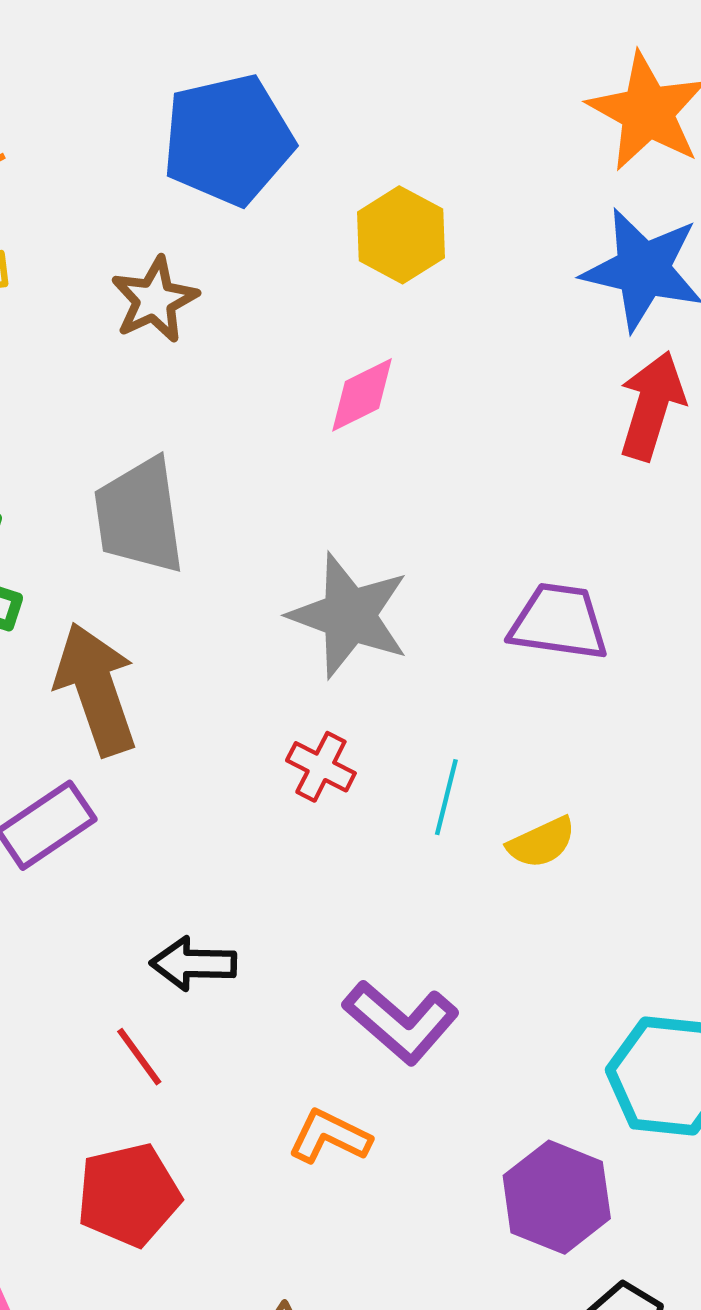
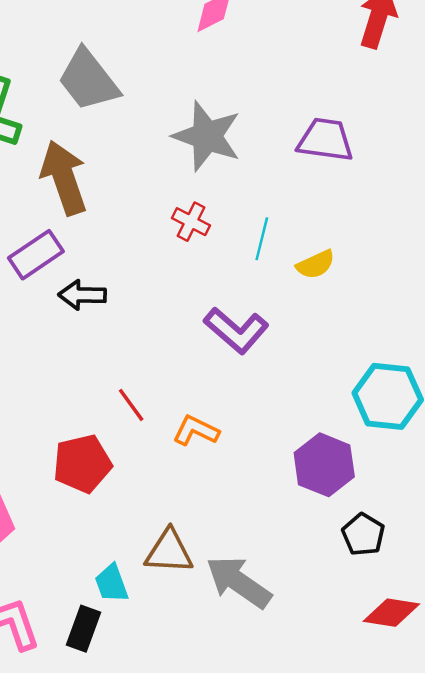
gray trapezoid: (139, 516) -> (88, 80), turned -30
black arrow: (193, 964) -> (82, 295), moved
purple L-shape: (401, 1022) -> (236, 330), moved
red line: (139, 1057) -> (131, 405), moved

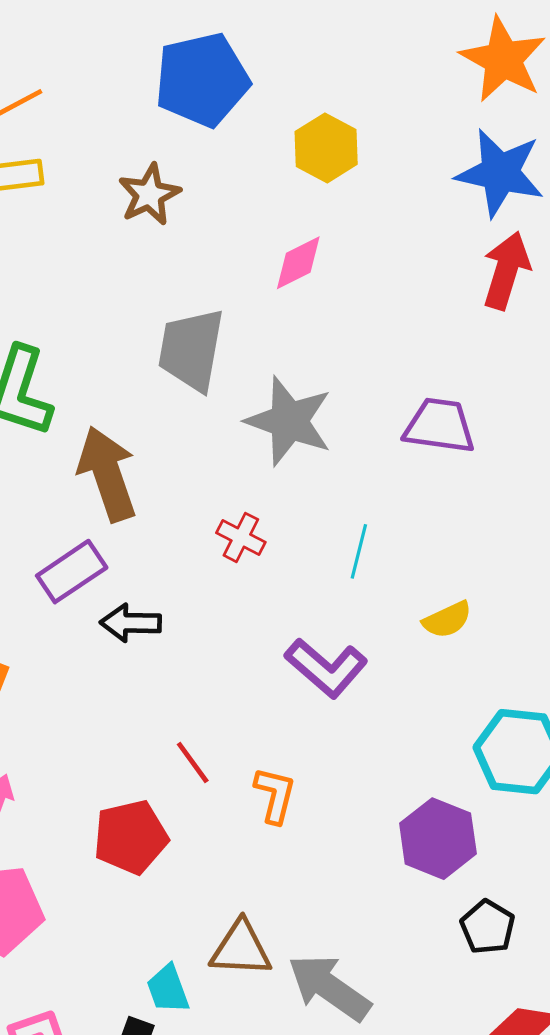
gray trapezoid: (88, 80) -> (191, 350), moved, turned 48
red cross: (191, 222) -> (241, 537), moved
yellow semicircle: (316, 264) -> (447, 620), moved
orange L-shape: (196, 431) -> (275, 795), turned 78

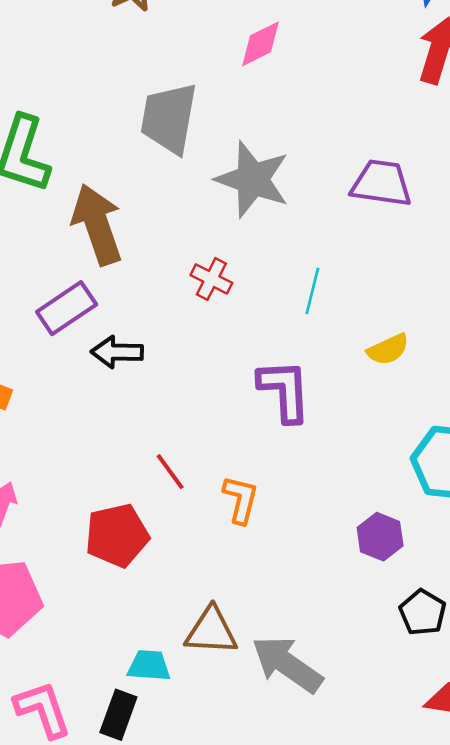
purple L-shape: (326, 668) -> (284, 391), turned -134
purple hexagon: (438, 839) -> (380, 537), size x0.7
cyan trapezoid: (168, 989) -> (149, 666), turned 114

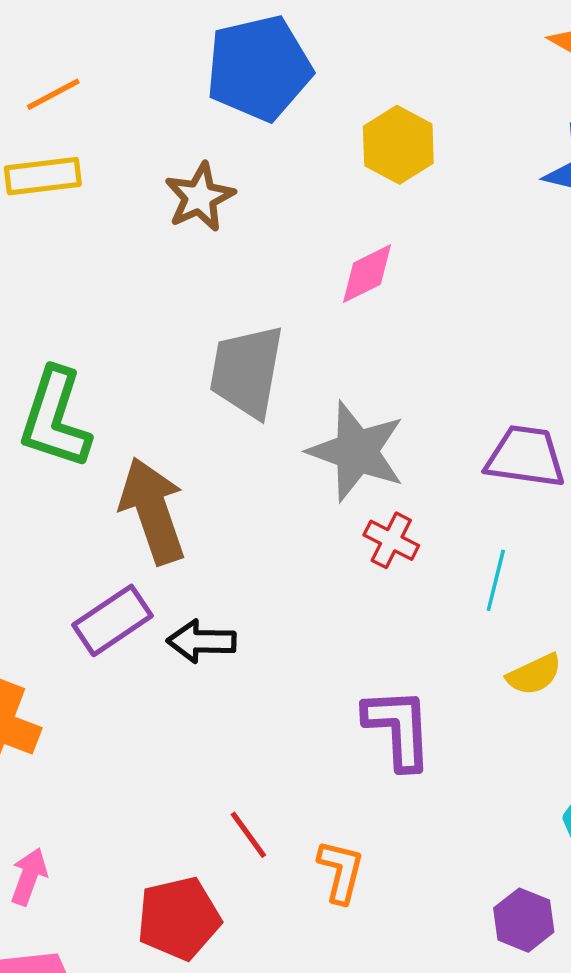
red cross: (211, 279) -> (391, 540), moved
cyan line: (312, 291) -> (496, 580), moved
black arrow: (117, 352) -> (201, 641), moved

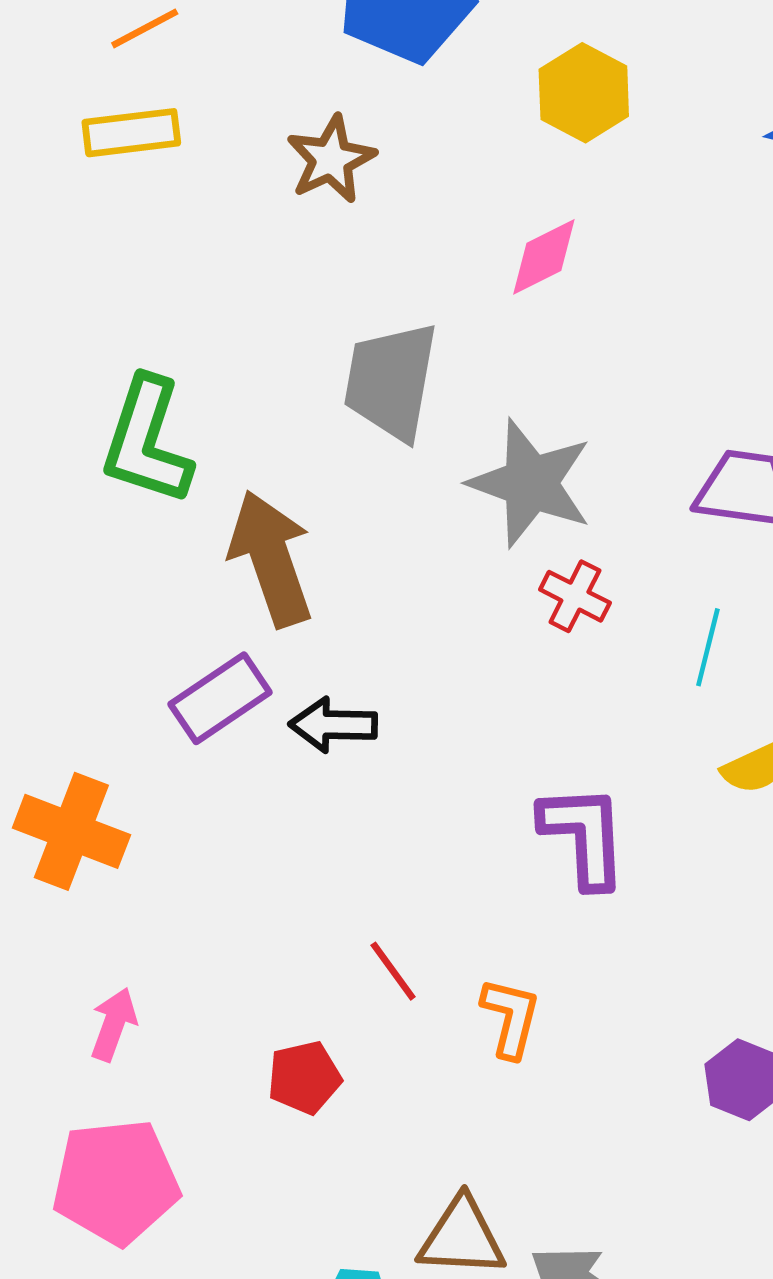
red pentagon: (179, 918) -> (304, 1078), size x0.7

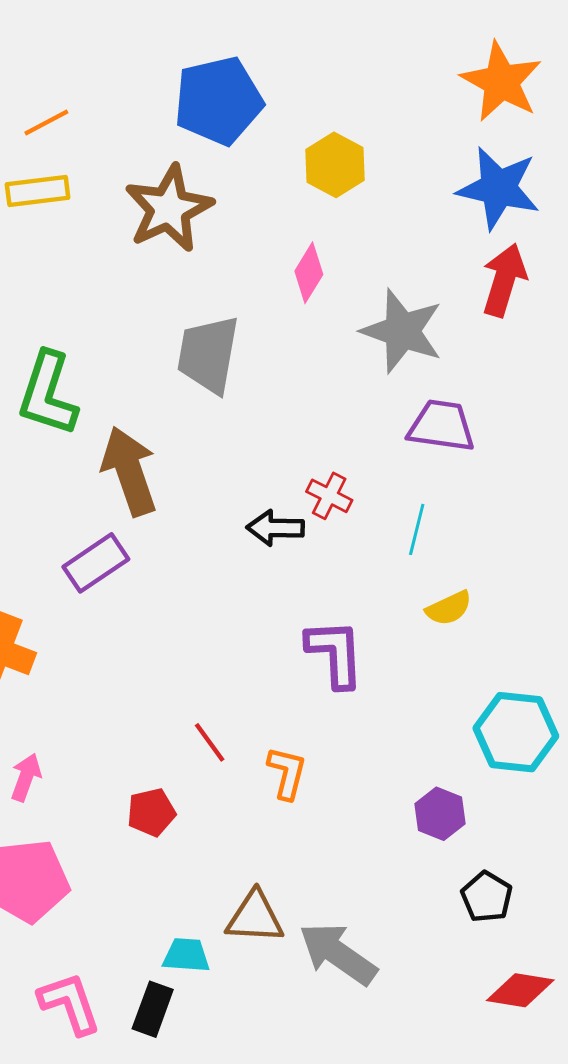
brown star: (331, 159) -> (169, 209), size x1.5
pink diamond: (544, 257) -> (309, 273), turned -32
gray star: (531, 483) -> (402, 331), moved
black arrow: (333, 725) -> (275, 528), moved

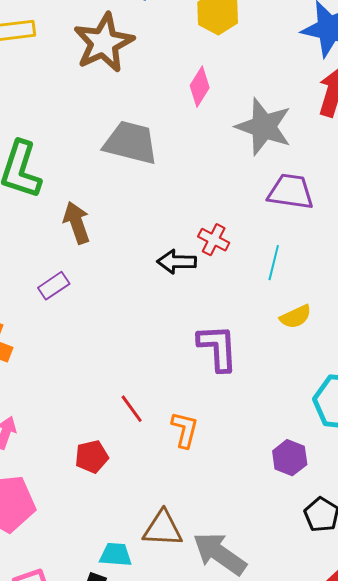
gray trapezoid: (208, 354) -> (131, 143), turned 94
brown arrow: (129, 471) -> (77, 223), size x0.7
purple rectangle: (96, 563) -> (54, 286), size x0.7

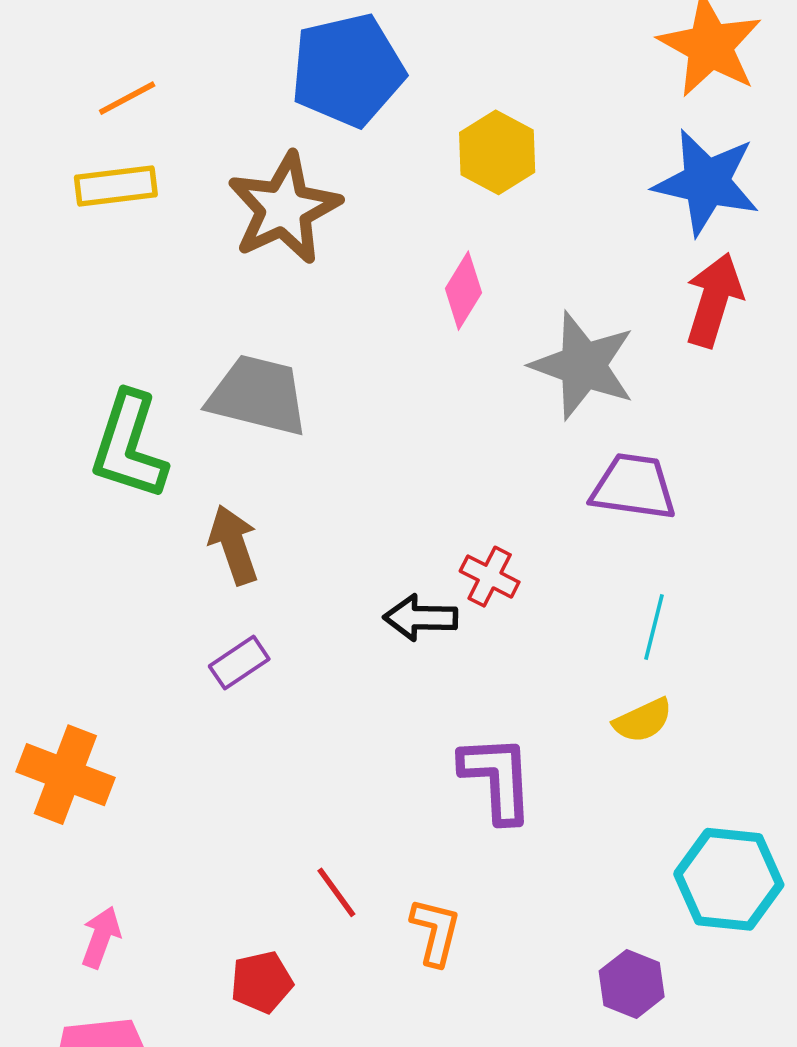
gray trapezoid: (131, 143) -> (258, 395), moved
cyan line: (274, 263) -> (654, 627), moved
purple rectangle: (54, 286) -> (239, 663), moved

